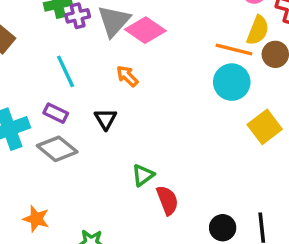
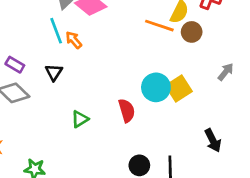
cyan line: (66, 71) -> (56, 31), moved
cyan circle: (232, 82) -> (156, 87), moved
red semicircle: (167, 200) -> (127, 110), moved

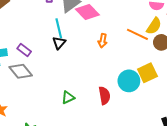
orange arrow: (74, 40) -> (103, 41), moved, turned -136
black triangle: (54, 72) -> (59, 43), moved
yellow square: (179, 88) -> (147, 73), moved

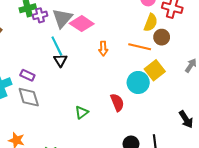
orange line: (137, 34) -> (140, 47), moved
gray diamond: (21, 71) -> (29, 97), turned 35

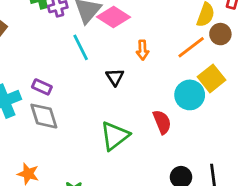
orange line: (140, 47) -> (191, 47), turned -50
black triangle: (60, 60) -> (115, 77), moved
green triangle: (82, 113) -> (115, 136), size x1.6

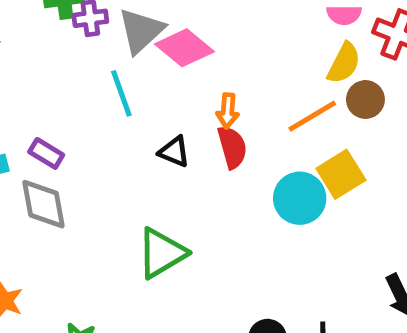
black triangle: (115, 77) -> (174, 152), turned -42
red semicircle: (162, 122) -> (232, 147), moved

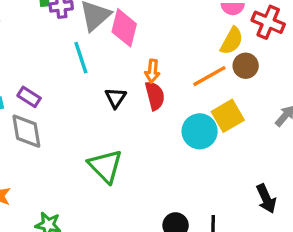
pink diamond: (184, 48) -> (124, 28), turned 63
black triangle: (174, 152) -> (116, 98), turned 40
green triangle: (162, 253) -> (105, 166), turned -45

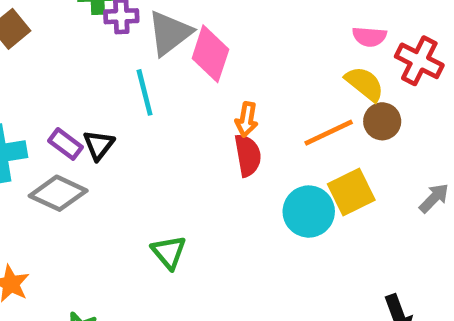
yellow semicircle: (232, 41) -> (365, 84), turned -84
black triangle: (116, 98) -> (99, 145), moved
gray diamond: (26, 131) -> (58, 193), turned -60
green triangle: (105, 166) -> (169, 252), size x0.7

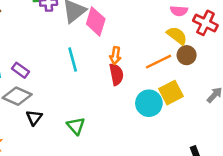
cyan line: (145, 92) -> (73, 59), moved
black triangle: (99, 145) -> (34, 118), moved

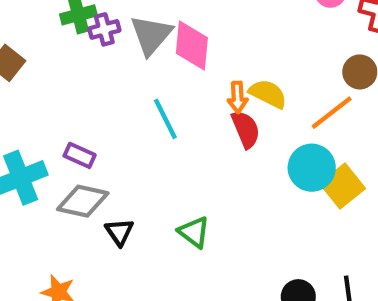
yellow semicircle: (177, 36) -> (268, 94), moved
orange line: (159, 62) -> (332, 113), moved
yellow square: (171, 93) -> (342, 186), moved

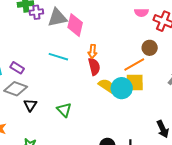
gray triangle: (151, 35) -> (57, 18), turned 30
yellow semicircle: (268, 94) -> (107, 86), moved
cyan line: (165, 119) -> (58, 57), turned -54
yellow square: (342, 186) -> (135, 82), moved, turned 30

